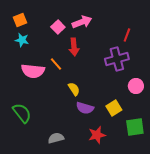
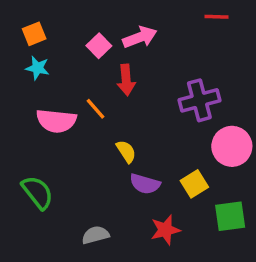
red line: (127, 35) -> (217, 17), moved, turned 72
pink circle: (136, 86) -> (232, 146), size x1.5

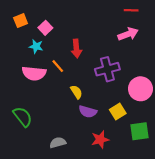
pink arrow: (140, 37) -> (128, 34), moved
pink square: (99, 46) -> (45, 28), moved
cyan star: (38, 68) -> (36, 46), moved
purple cross: (199, 100) -> (107, 69), moved

